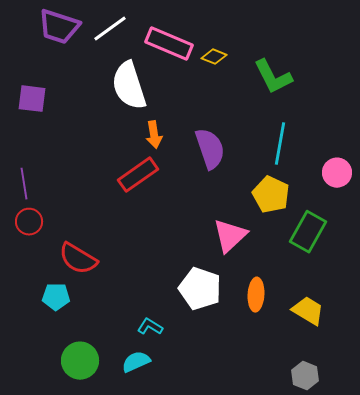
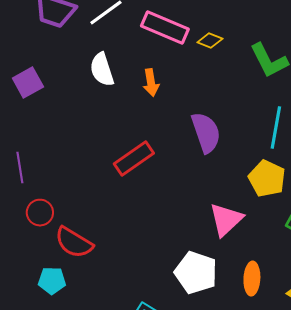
white semicircle: (129, 86) -> (102, 70), moved, size x0.7
purple square: (32, 99) -> (28, 83), turned -36
orange arrow: (154, 135) -> (151, 83), moved
red circle: (29, 222) -> (40, 213), moved

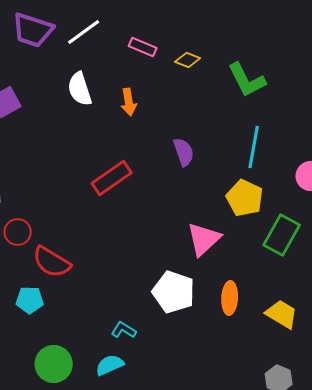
pink rectangle: (165, 28) -> (143, 47), size x0.6
purple semicircle: (206, 133) -> (184, 152), size x0.7

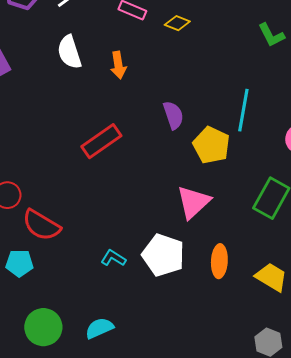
green L-shape: (247, 80) -> (271, 35), moved, size x0.7
yellow pentagon: (245, 198) -> (211, 145), moved
cyan L-shape: (124, 330) -> (113, 258), moved

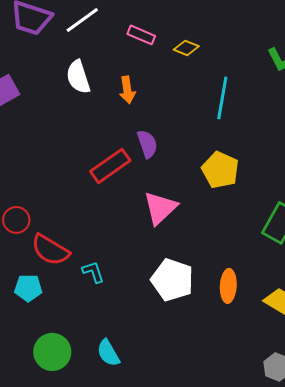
cyan line: (243, 110) -> (222, 98), moved
purple semicircle: (173, 115) -> (147, 144), moved
pink triangle: (193, 202) -> (160, 208), moved
cyan L-shape: (113, 258) -> (93, 272), moved, turned 40
cyan semicircle: (99, 328) -> (108, 353), turned -96

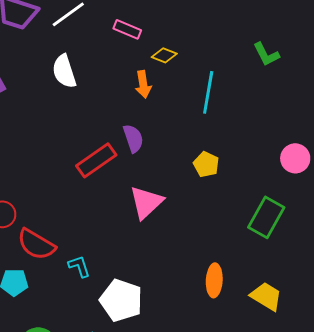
yellow diamond: (186, 48) -> (164, 55), moved
orange arrow: (127, 90) -> (143, 84), moved
yellow pentagon: (220, 170) -> (206, 164), size x0.7
white pentagon: (172, 280) -> (121, 300), moved

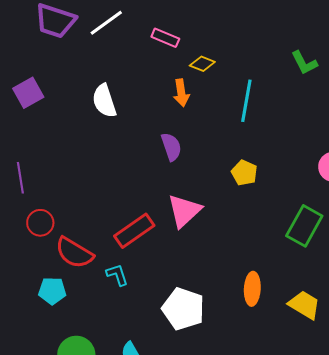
white semicircle: (64, 71) -> (104, 101), moved
red rectangle: (96, 160) -> (134, 231), moved
white pentagon: (121, 300) -> (183, 309), moved

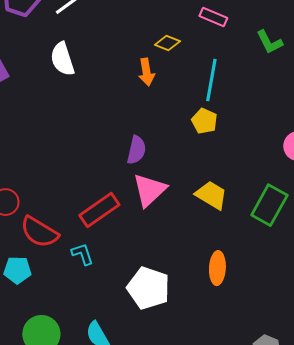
pink rectangle: (165, 38) -> (213, 17), moved
white semicircle: (104, 101) -> (62, 59), moved
purple semicircle: (171, 147) -> (136, 150), moved, turned 32
yellow pentagon: (244, 173) -> (204, 121), moved
yellow trapezoid: (304, 305) -> (211, 195), moved

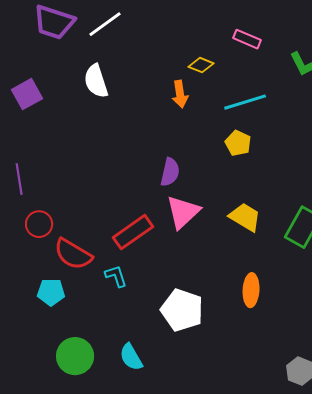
cyan line: (211, 80) -> (245, 102), turned 63

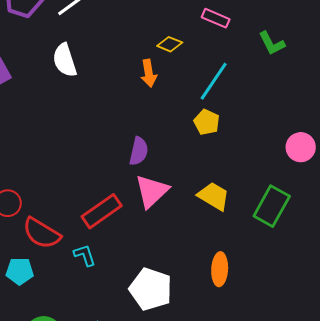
cyan line: (245, 102) -> (214, 81), turned -39

